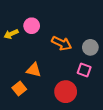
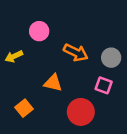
yellow arrow: (11, 34) -> (14, 56), moved
orange triangle: (34, 70) -> (53, 83), moved

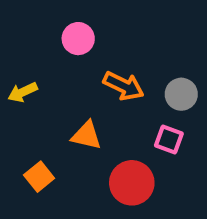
pink circle: (39, 31) -> (78, 39), moved

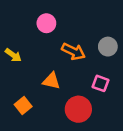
yellow arrow: (23, 92) -> (13, 55), turned -119
gray circle: (181, 94) -> (108, 47), moved

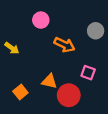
gray circle: (108, 47) -> (96, 31), moved
orange triangle: (51, 81) -> (49, 81), moved

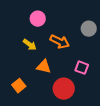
yellow arrow: (12, 48) -> (30, 45), moved
orange triangle: (49, 81) -> (44, 67), moved

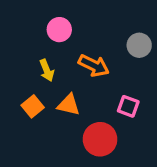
yellow arrow: (30, 45) -> (47, 70), turned 32
orange square: (19, 86) -> (33, 106), moved

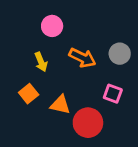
gray circle: (139, 45) -> (120, 54), moved
orange triangle: (69, 105) -> (60, 105), moved

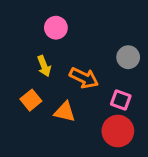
orange arrow: (82, 58) -> (84, 78), moved
red circle: (88, 123) -> (118, 131), moved

